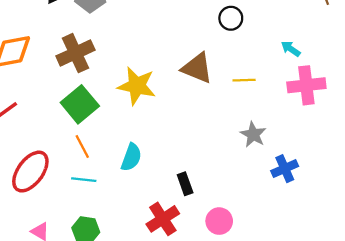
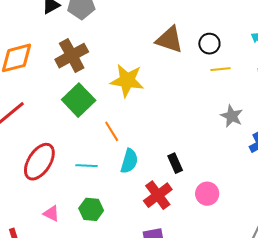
black circle: (231, 18) -> (209, 44), moved
brown triangle: (197, 68) -> (169, 40), moved
orange line: (82, 147) -> (112, 131), moved
cyan semicircle: (131, 157) -> (129, 161), moved

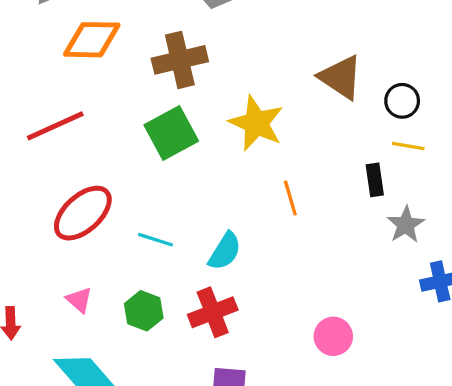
orange line: (112, 131) -> (290, 198), moved
black rectangle: (175, 163) -> (375, 180), moved
red cross: (158, 195) -> (213, 312), moved

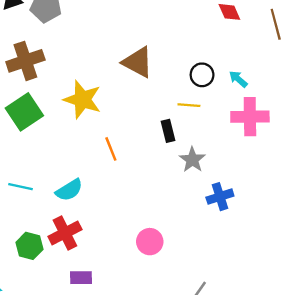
black circle: (402, 101) -> (202, 75), moved
cyan semicircle: (225, 251) -> (69, 190), turned 32
green hexagon: (144, 311) -> (29, 246), moved

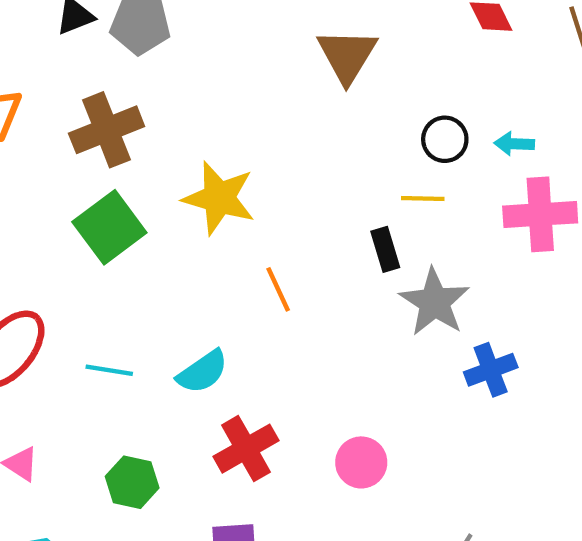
brown triangle: (138, 62) -> (347, 56), moved, turned 36
cyan arrow: (238, 79) -> (514, 144), turned -36
gray star: (192, 160) -> (434, 302), size x1.4
red cross: (65, 233) -> (246, 449), moved

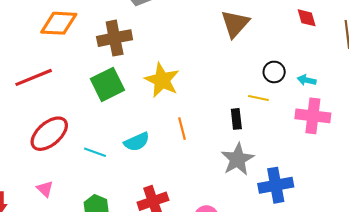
gray star: (434, 302) -> (238, 159), moved
blue cross: (491, 370) -> (276, 185), size x1.4
cyan semicircle: (203, 372) -> (137, 142), moved

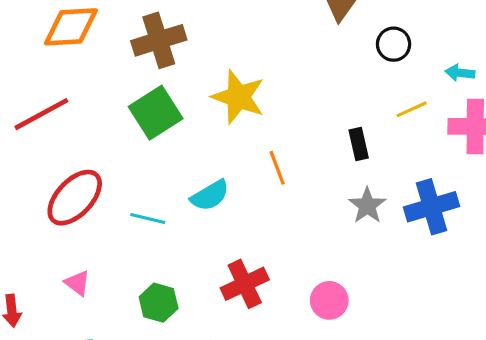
black circle: (274, 72) -> (394, 44), moved
yellow line: (258, 98) -> (412, 109), moved, turned -30
gray star: (238, 159) -> (367, 206), size x0.7
blue cross: (276, 185) -> (431, 207), moved

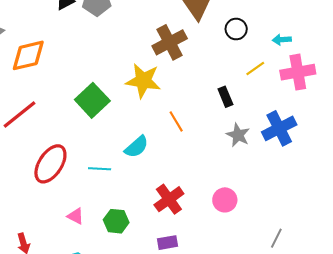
brown cross: (159, 40) -> (170, 42), moved
pink triangle: (77, 283) -> (76, 216), moved

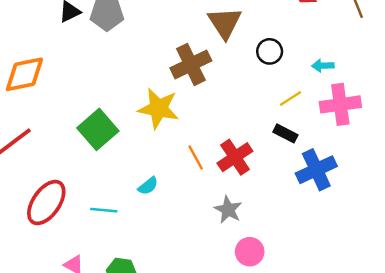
black rectangle: (225, 97) -> (285, 133), moved, turned -42
gray star: (238, 135) -> (228, 210), moved
cyan semicircle: (137, 147) -> (148, 186), size x0.7
red cross: (169, 199) -> (235, 157), moved

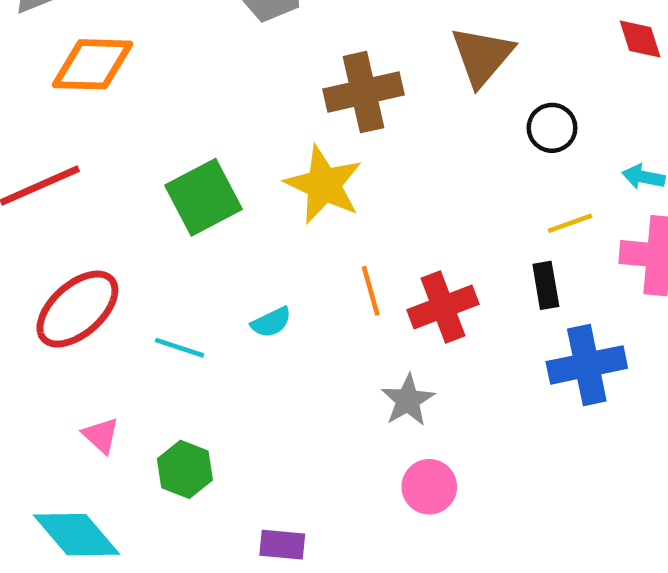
brown cross: (191, 64) -> (363, 92), moved
black rectangle: (285, 133) -> (546, 285), turned 40

